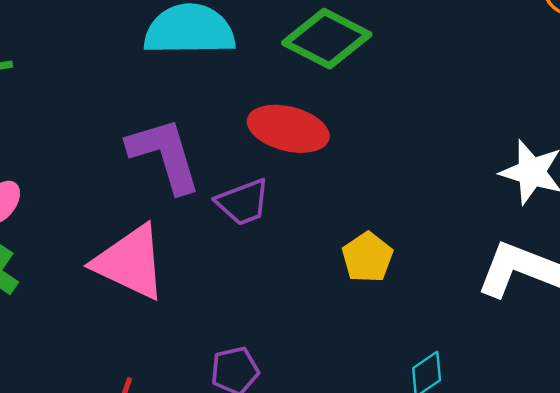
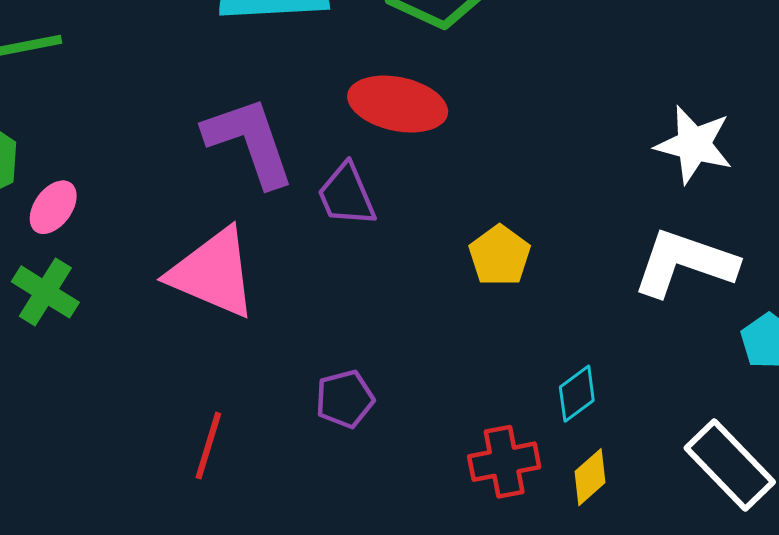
purple trapezoid: (243, 202) -> (347, 195), turned 90

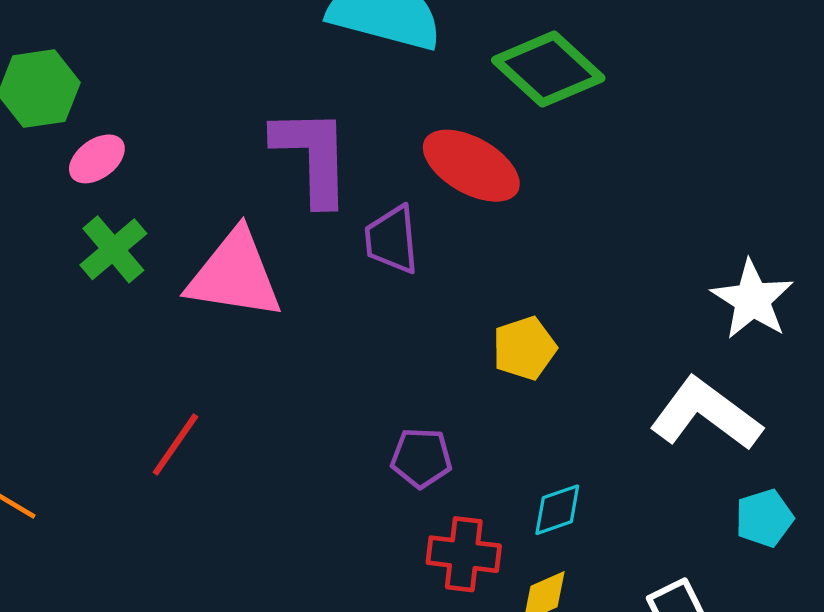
pink triangle: (213, 273) -> (235, 275), turned -32
green cross: (45, 292) -> (113, 249), moved
purple pentagon: (345, 399) -> (421, 458), moved

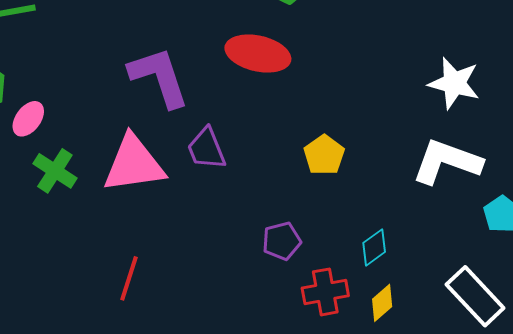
purple trapezoid: (392, 240) -> (206, 149), moved

